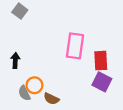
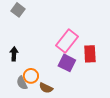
pink rectangle: (75, 46) -> (67, 41), turned 30
purple square: (102, 82) -> (67, 63), moved

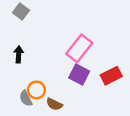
black arrow: (14, 54) -> (19, 54), moved
red rectangle: (90, 54) -> (111, 76), moved, turned 66

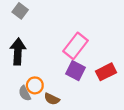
black arrow: (19, 54) -> (18, 52), size x1.6

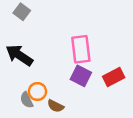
pink rectangle: (76, 46) -> (81, 49), turned -45
black arrow: (18, 52) -> (19, 55), turned -60

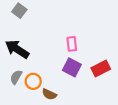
pink rectangle: (81, 49) -> (72, 44), size x0.6
gray semicircle: (27, 100) -> (16, 77), moved, turned 56

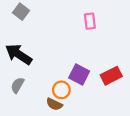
pink rectangle: (72, 44) -> (90, 21), moved
orange circle: (33, 81) -> (61, 90), moved

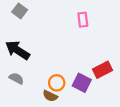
purple square: (79, 75) -> (82, 83), moved
gray semicircle: (17, 85) -> (16, 78), turned 88

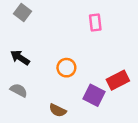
black arrow: (17, 50) -> (20, 58), size x0.7
orange circle: (57, 83) -> (66, 68), moved

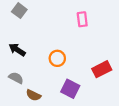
purple square: (94, 95) -> (70, 89), moved
brown semicircle: (58, 110) -> (33, 95), moved

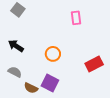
purple square: (70, 89) -> (50, 83), moved

